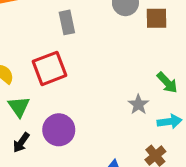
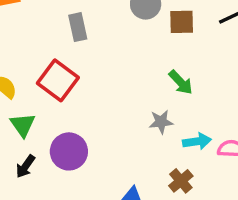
red square: (49, 68) -> (58, 80), turned -32
green arrow: (167, 83) -> (181, 82), moved
gray star: (138, 104) -> (161, 122), turned 30

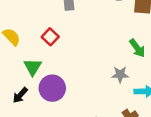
red square: (58, 80) -> (50, 37), size x0.6
green triangle: (23, 125) -> (33, 67), moved

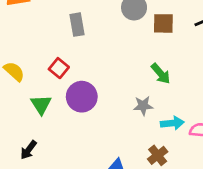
purple circle: (52, 88) -> (82, 97), moved
black arrow: (20, 95) -> (29, 150), moved

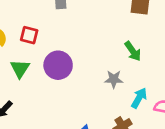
red square: (59, 68) -> (29, 35), moved, turned -30
cyan arrow: (172, 123) -> (139, 98), turned -60

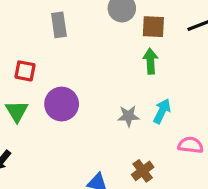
green arrow: (133, 51) -> (150, 61), moved, turned -144
cyan arrow: (139, 98) -> (162, 111), moved

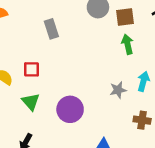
purple circle: (62, 104) -> (70, 109), moved
brown cross: (143, 171) -> (142, 120), moved, turned -35

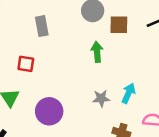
green arrow: (128, 44) -> (97, 52), moved
red square: (31, 69) -> (26, 64), moved

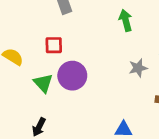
purple circle: (49, 111) -> (72, 76), moved

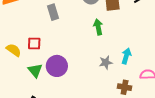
red square: (54, 45) -> (34, 44), moved

